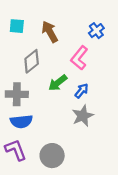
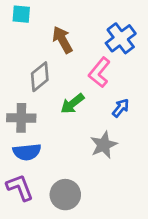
cyan square: (17, 26) -> (21, 14), moved
blue cross: (96, 31) -> (121, 38), size x1.5
blue arrow: (82, 91) -> (121, 108), moved

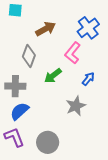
brown arrow: (62, 40) -> (46, 29), turned 90
gray diamond: (40, 77) -> (29, 56), turned -30
blue semicircle: (27, 152) -> (20, 111), turned 144

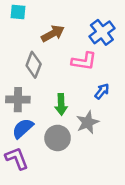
pink L-shape: (73, 53) -> (84, 61), turned -120
green arrow: (53, 76) -> (61, 104), moved, turned -54
gray circle: (48, 142) -> (58, 138), moved

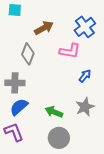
green arrow: (61, 104) -> (54, 112), moved, turned 114
gray star: (88, 122) -> (85, 107), moved
gray circle: (58, 138) -> (59, 138), moved

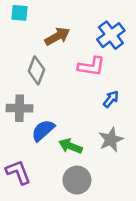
blue semicircle: (19, 107) -> (43, 130), moved

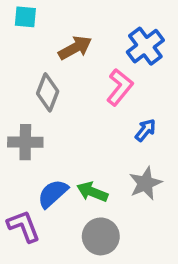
pink L-shape: (91, 66) -> (120, 87), turned -60
blue semicircle: (43, 130) -> (53, 194), moved

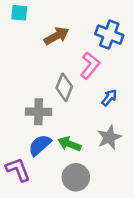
blue cross: (145, 46) -> (109, 35), turned -32
gray diamond: (48, 92) -> (64, 87), moved
gray cross: (25, 142) -> (39, 112), moved

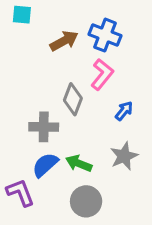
blue cross: (109, 35) -> (105, 35), moved

